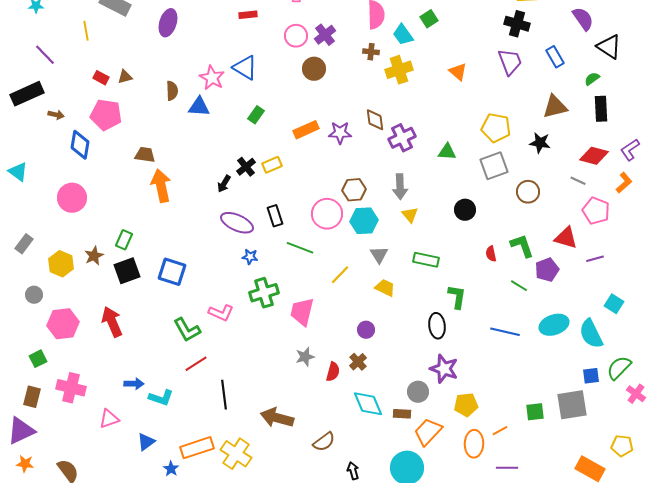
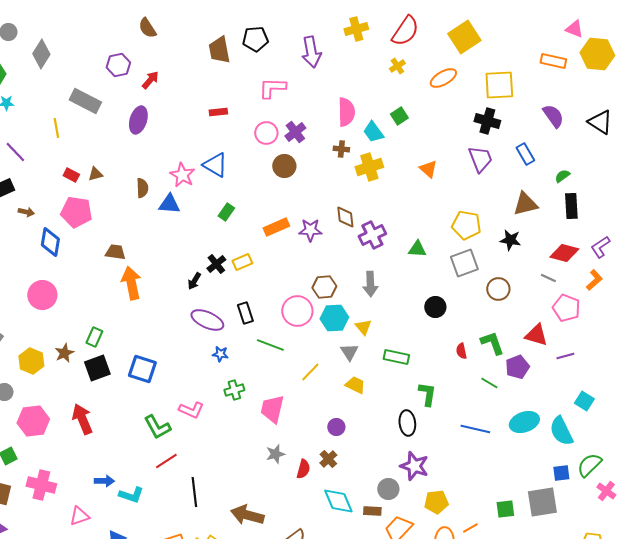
black triangle: (609, 47) -> (600, 122), moved
yellow triangle: (410, 215) -> (363, 327), moved
green cross: (264, 293) -> (234, 390), size x0.7

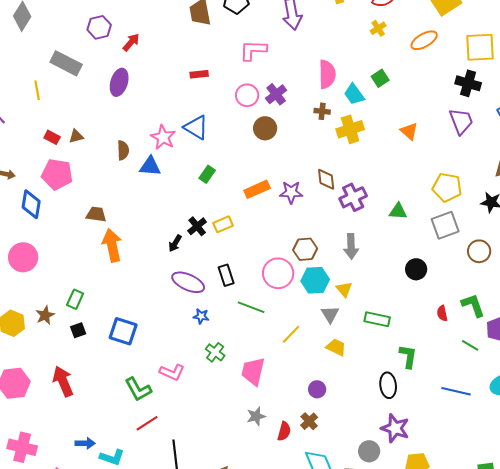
black square: (97, 368) -> (78, 330), size x0.6
green cross: (234, 390) -> (215, 352), turned -36

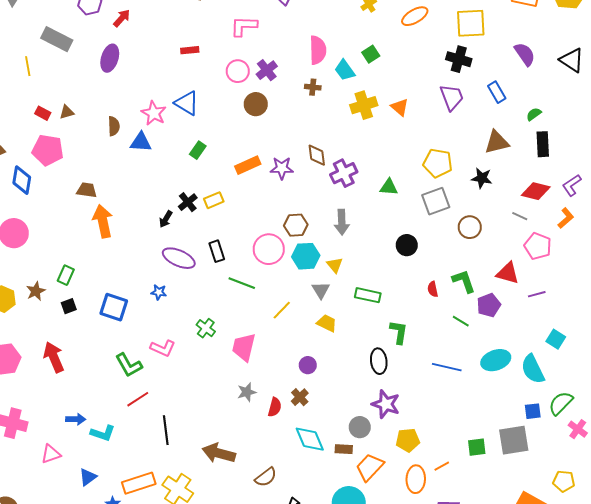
yellow cross: (350, 129) -> (364, 105), moved
blue star: (201, 316) -> (159, 292), moved

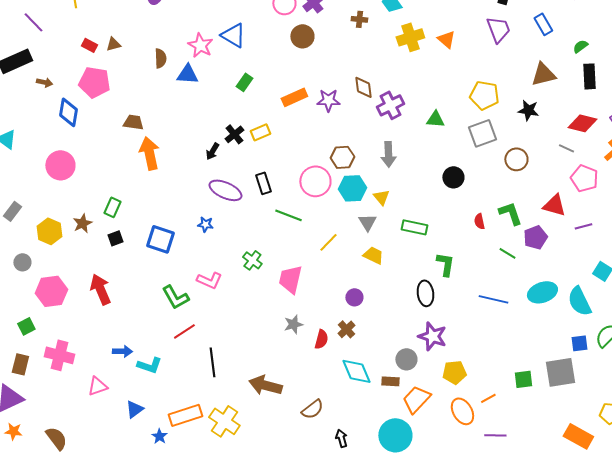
orange ellipse: (416, 479) -> (462, 411), turned -32

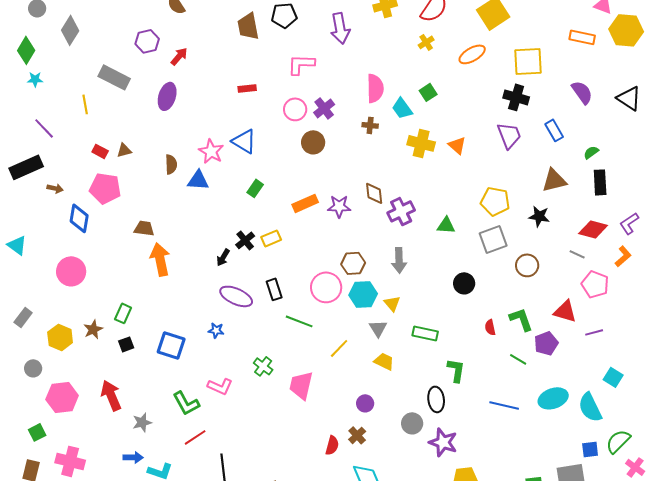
yellow cross: (410, 37) -> (421, 143), turned 32
gray star: (293, 324) -> (142, 422), moved
gray circle: (406, 359) -> (412, 423), moved

